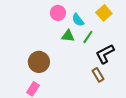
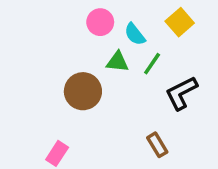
brown circle: (39, 62) -> (83, 91), moved
brown rectangle: (98, 75) -> (157, 145), moved

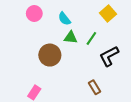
pink circle: (100, 22) -> (34, 14), moved
cyan semicircle: (135, 34) -> (64, 19), moved

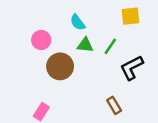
pink circle: (34, 14) -> (41, 40), moved
yellow square: (108, 14) -> (130, 16), turned 35

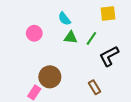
brown circle: (60, 66) -> (50, 77), moved

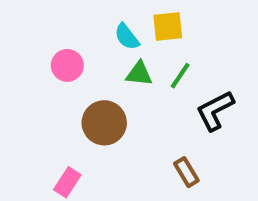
yellow square: (108, 13) -> (168, 26), moved
brown circle: (50, 77) -> (104, 123), moved

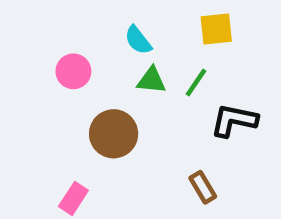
yellow square: (168, 26) -> (216, 29), moved
black L-shape: (215, 111) -> (234, 120), turned 39

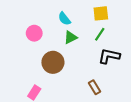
green triangle: (151, 80) -> (71, 37), turned -32
green line: (196, 82) -> (100, 34), moved

